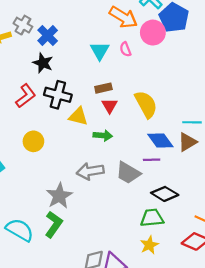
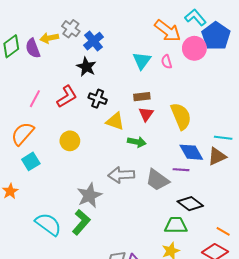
black cross: (58, 95) -> (98, 99), size x0.7

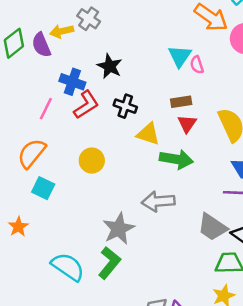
blue cross: (94, 41) -> (72, 82), moved, turned -30
pink semicircle: (167, 62) -> (197, 65), moved
green arrow: (137, 142) -> (176, 159), size x1.4
cyan square: (31, 161) -> (43, 188), turned -30
gray trapezoid: (157, 180) -> (212, 227), moved

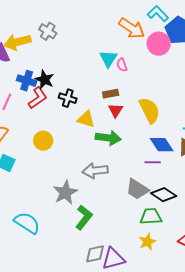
gray cross: (89, 19) -> (48, 31), moved
yellow arrow: (62, 31) -> (17, 42), size x1.5
black star: (110, 66) -> (45, 79), moved
green L-shape: (109, 263) -> (84, 217), moved

